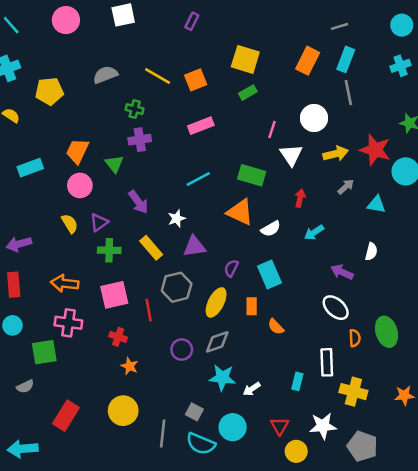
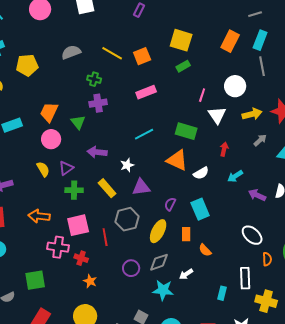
purple arrow: (138, 202) -> (97, 152), turned 132
purple arrow: (342, 272) -> (257, 195), moved
pink cross: (68, 323) -> (58, 247), moved
green square: (44, 352) -> (35, 280), moved
white arrow: (252, 389) -> (186, 274), moved

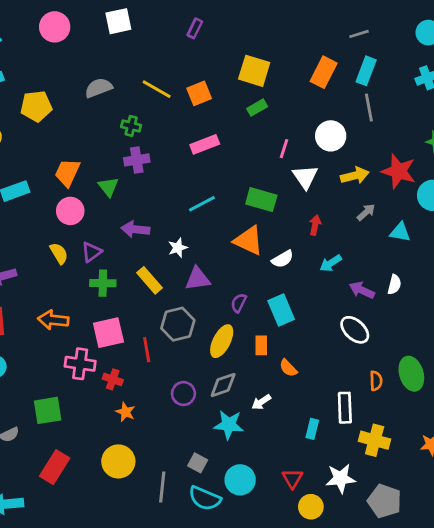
white ellipse: (252, 235) -> (355, 330), moved

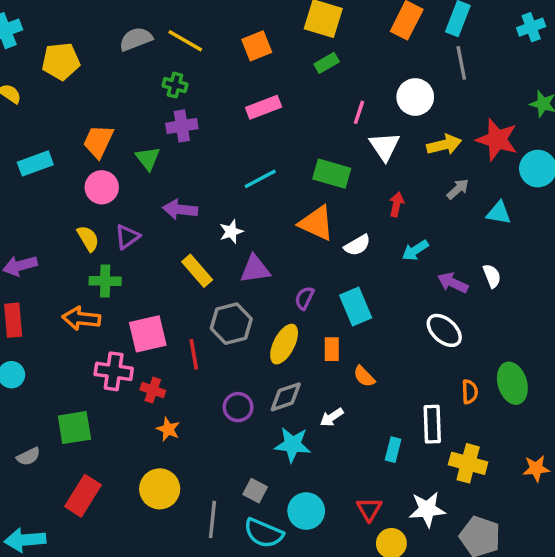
yellow line: (157, 89) -> (185, 41), moved
green cross: (103, 283) -> (105, 281), moved
white semicircle: (394, 285) -> (492, 276), turned -36

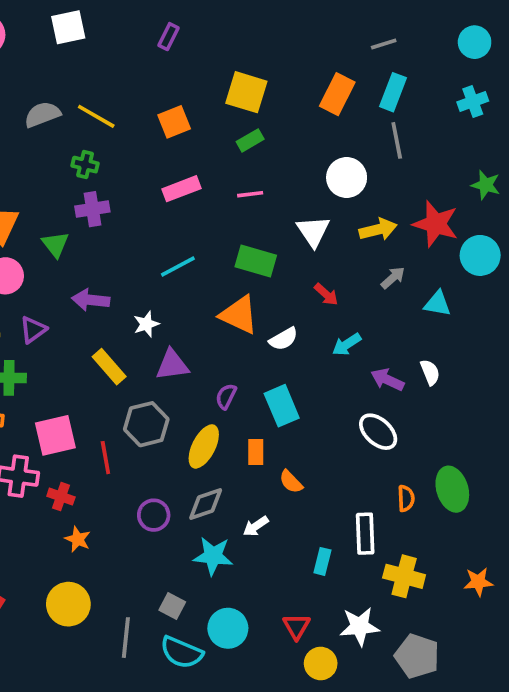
pink line: (359, 112) -> (250, 194), moved, turned 65
red arrow: (396, 204) -> (326, 294), turned 120

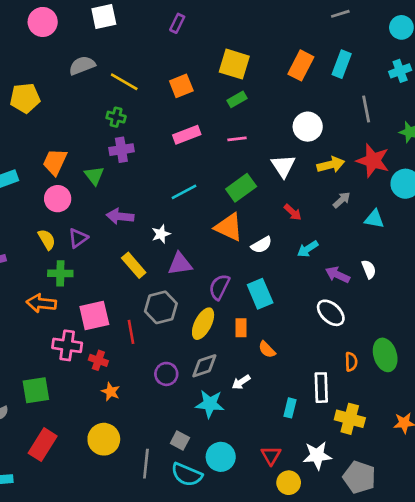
gray line: (384, 44) -> (340, 14), moved
gray semicircle: (42, 114) -> (82, 65), moved
gray line: (397, 140) -> (366, 109), moved
green rectangle: (256, 261) -> (241, 188), turned -52
purple semicircle: (226, 396) -> (219, 287), size x1.4

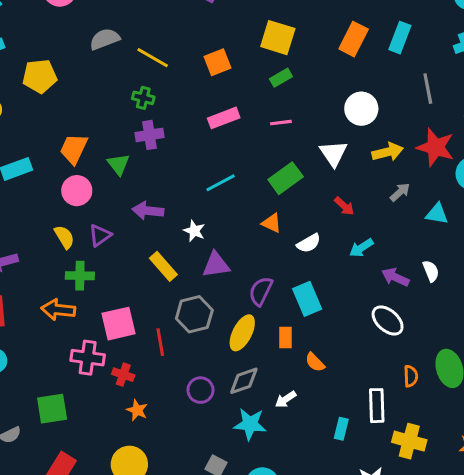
orange triangle: (229, 227) -> (272, 223), size x0.6
white star: (161, 234) -> (194, 231), turned -30

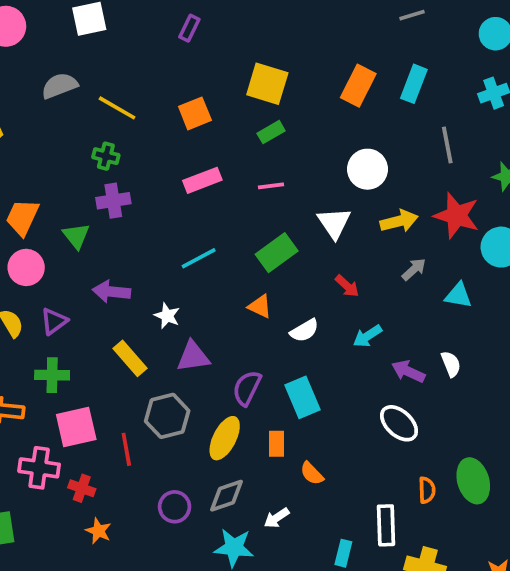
green cross: (80, 276) -> (52, 375), moved

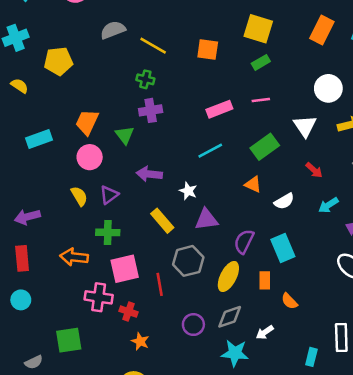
orange square: (195, 113) -> (208, 49), turned 30
pink rectangle: (202, 180) -> (219, 109), moved

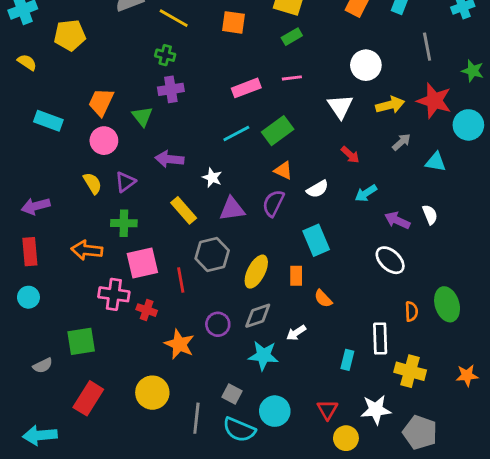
cyan rectangle: (39, 139) -> (48, 121), turned 40
green rectangle: (265, 147) -> (278, 131), moved
purple semicircle: (244, 241) -> (273, 203), moved
orange star: (140, 341) -> (179, 344), moved, size x1.5

